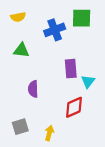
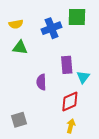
yellow semicircle: (18, 17) -> (16, 24), moved
purple semicircle: (33, 89) -> (41, 82), moved
yellow arrow: (49, 133) -> (71, 126), moved

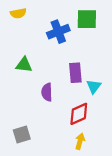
yellow semicircle: (16, 24) -> (18, 13), moved
green triangle: (20, 48) -> (24, 65), moved

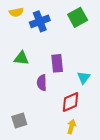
green square: (87, 19) -> (78, 17), turned -30
blue cross: (58, 32) -> (40, 21), moved
purple rectangle: (75, 73) -> (57, 63), moved

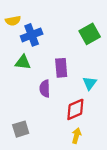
yellow semicircle: (16, 12) -> (13, 21), moved
green square: (78, 17) -> (90, 34), moved
blue cross: (40, 21) -> (32, 35), moved

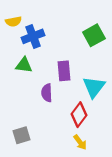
cyan triangle: (90, 83) -> (94, 87), size x1.5
red diamond: (75, 109) -> (79, 115), turned -30
yellow arrow: (76, 136) -> (80, 142), turned 128

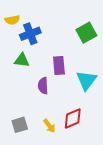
red diamond: (79, 115) -> (73, 118), moved, turned 30
yellow arrow: (80, 142) -> (49, 126), moved

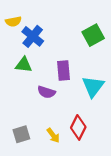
blue cross: (30, 34) -> (33, 36), turned -30
purple semicircle: (43, 86) -> (46, 92), turned -70
red diamond: (73, 118) -> (78, 127), turned -40

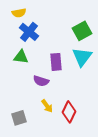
yellow semicircle: (13, 22) -> (19, 13), moved
cyan triangle: (93, 86) -> (82, 57), moved
yellow arrow: (53, 135) -> (47, 106), moved

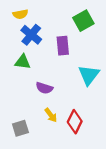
green square: (82, 31) -> (83, 21), moved
cyan triangle: (82, 57) -> (89, 75), moved
purple rectangle: (56, 62) -> (63, 46), moved

